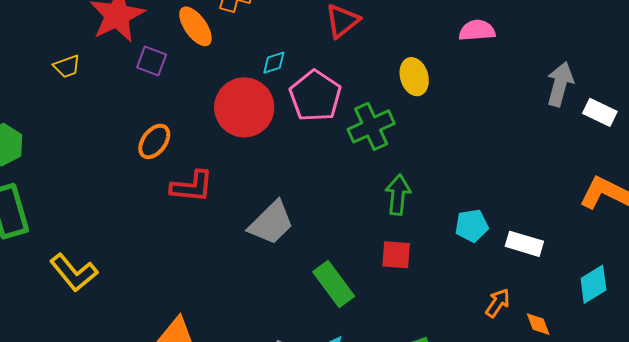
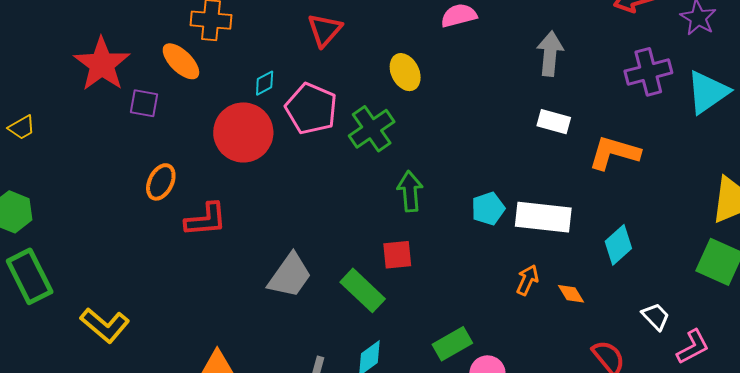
yellow trapezoid: (67, 66) -> (22, 127), moved
white rectangle: (600, 112) -> (554, 122), moved
gray trapezoid: (271, 223) -> (290, 276), moved
white rectangle: (524, 244) -> (543, 217), size x1.5
red square: (396, 255) -> (397, 255), moved

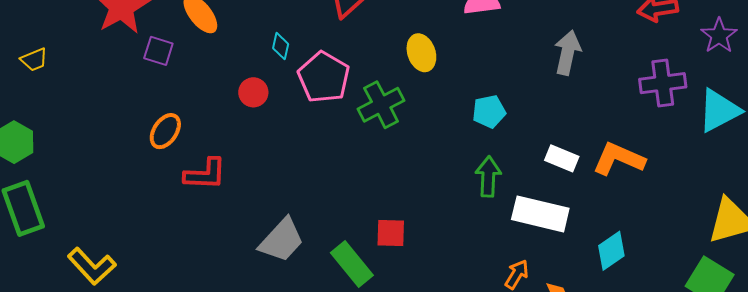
cyan diamond: (265, 83) -> (281, 46), turned -56
white rectangle: (554, 122) -> (562, 158), moved
red circle: (243, 132) -> (253, 92), size x0.5
green arrow: (410, 191) -> (488, 177), moved
cyan pentagon: (488, 209) -> (489, 112), moved

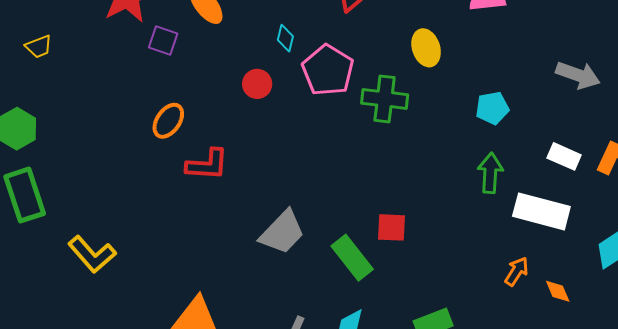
gray arrow: (568, 53) -> (578, 75), moved, turned 96
green cross: (381, 105) -> (385, 99), turned 33

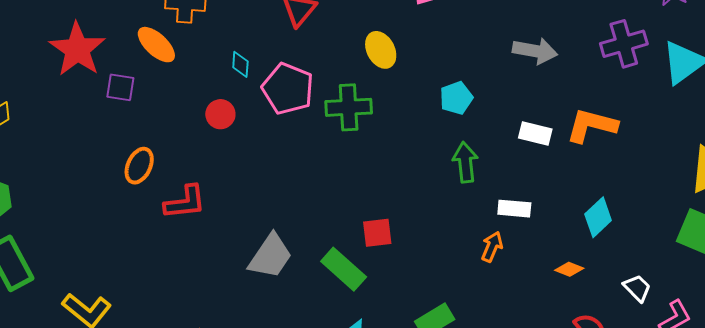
white rectangle: (541, 211) -> (514, 209), moved, size x0.6
orange arrow: (517, 271) -> (492, 247), moved
orange diamond: (558, 291) -> (569, 269), moved, turned -36

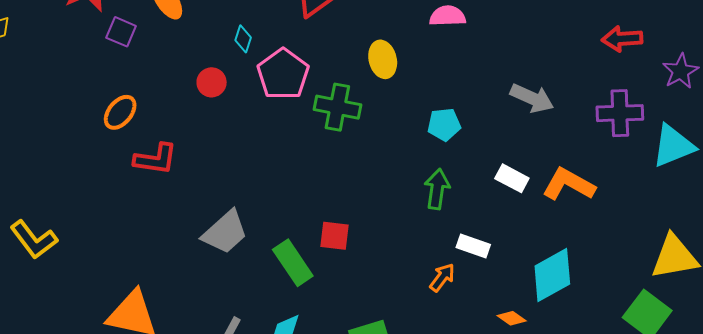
cyan diamond: (598, 217) -> (552, 275), size x1.4

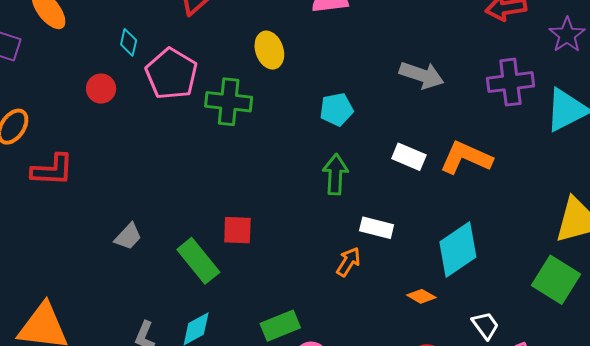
gray trapezoid: (225, 232) -> (128, 237), size x0.6

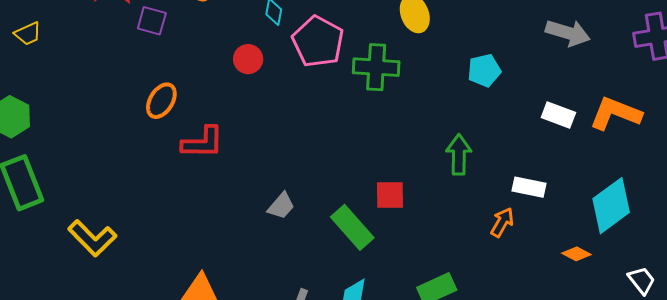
green arrow: (335, 174) -> (459, 155), moved

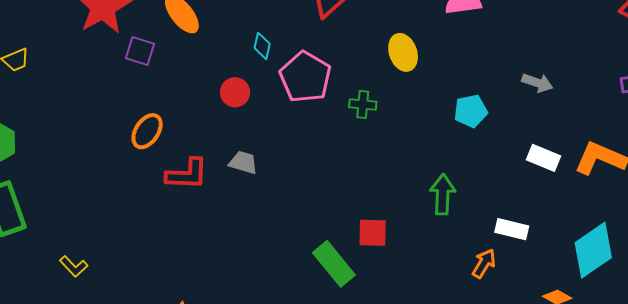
gray arrow: (568, 33) -> (537, 83), moved, size x0.7
green cross: (376, 67) -> (363, 104), size x0.6
gray trapezoid: (281, 206) -> (243, 163), moved, turned -116
yellow L-shape: (92, 238) -> (74, 266), size x0.6

